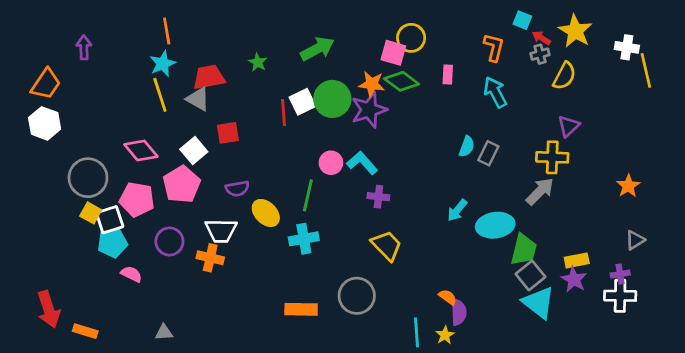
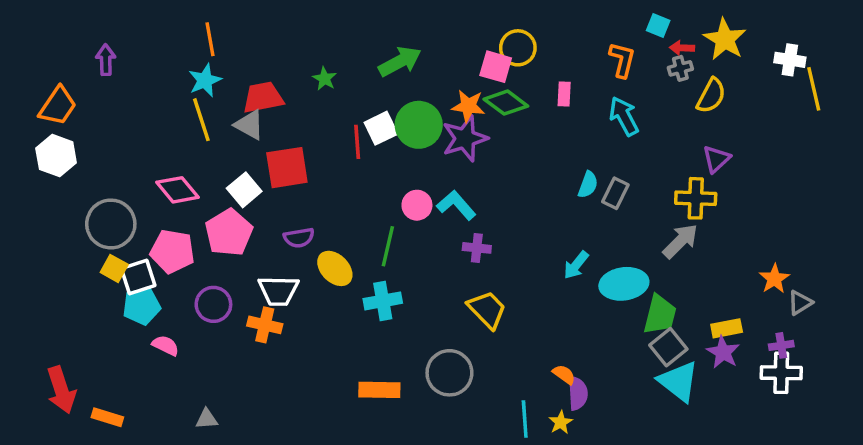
red arrow: (541, 38) -> (682, 48), turned -30
red square: (228, 133) -> (287, 168), size x1.5
orange star: (628, 186) -> (774, 279), moved

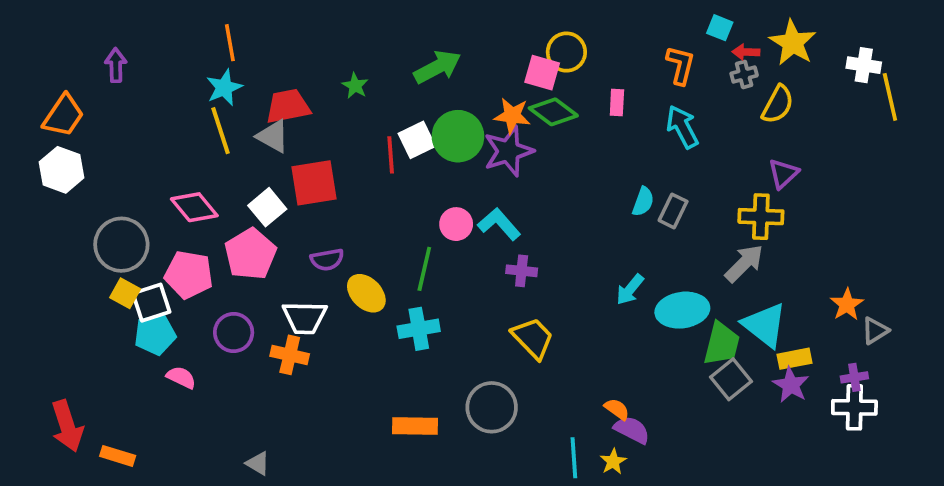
cyan triangle: (679, 381) -> (765, 325), moved
purple semicircle: (578, 393) -> (632, 430), turned -60
gray triangle: (207, 419) -> (258, 463), moved, turned 35

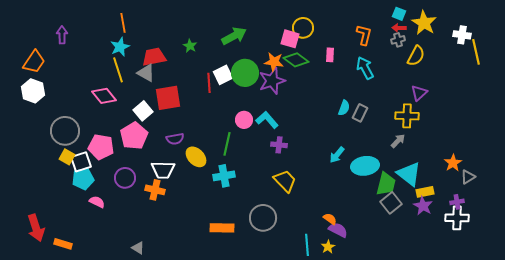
cyan square: (720, 28) -> (399, 14), moved
pink diamond: (194, 207) -> (104, 96), moved
gray arrow: (744, 263) -> (398, 141), size x0.7

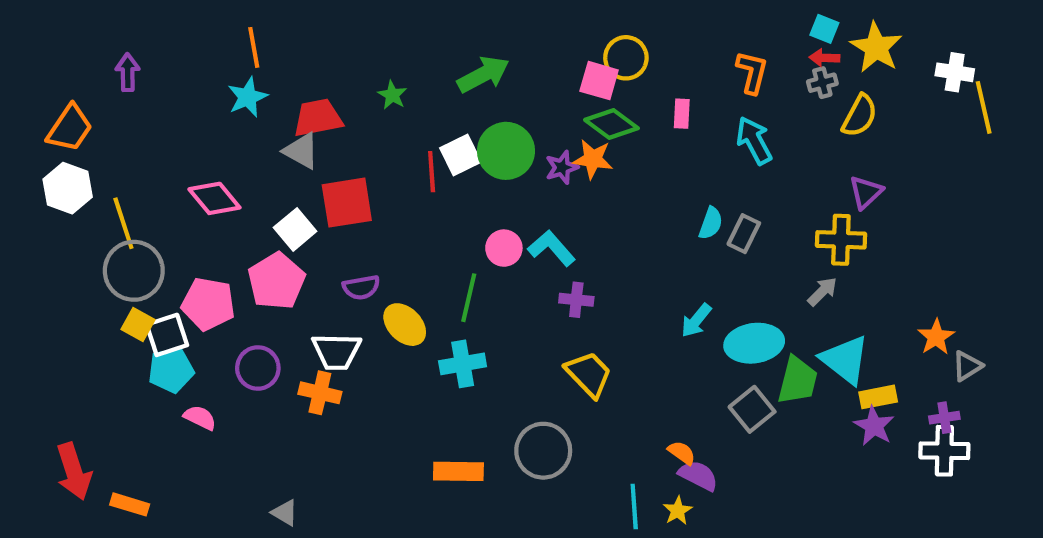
orange star: (274, 62) -> (593, 159), moved
yellow line: (118, 70) -> (123, 223), moved
purple star: (272, 81) -> (562, 167), size x0.6
gray square: (391, 203) -> (752, 409), moved

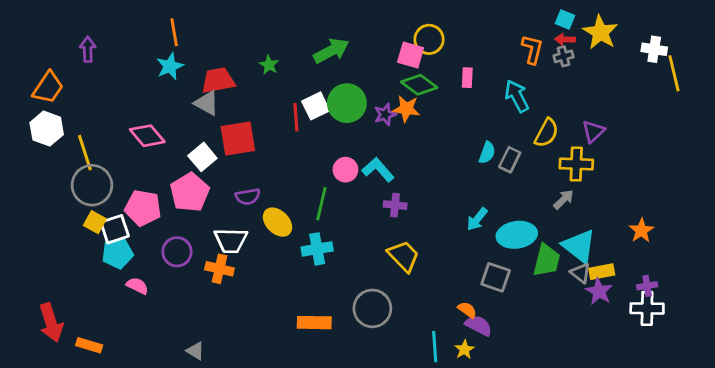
orange L-shape: (752, 72) -> (532, 49), moved
yellow semicircle: (860, 116) -> (547, 133), moved
gray triangle: (967, 366) -> (581, 273), moved, turned -50
gray square: (752, 409) -> (496, 277), moved, turned -32

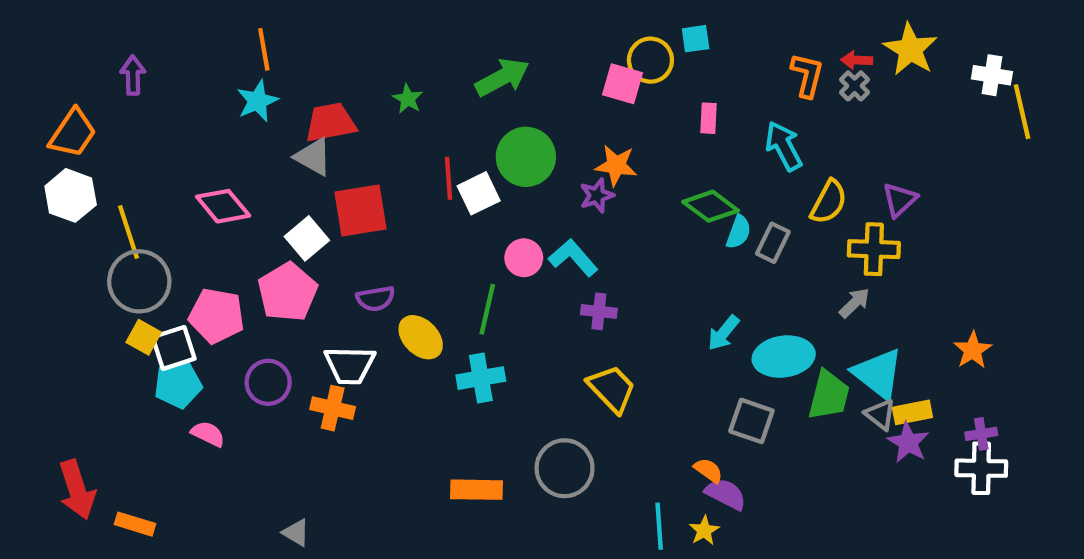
cyan square: (565, 20) -> (696, 39), moved, turned -30
gray cross: (564, 56) -> (855, 86), turned -30
green diamond: (419, 85) -> (711, 206), moved
white square: (316, 106) -> (479, 193), moved
purple star: (385, 114) -> (597, 195), moved

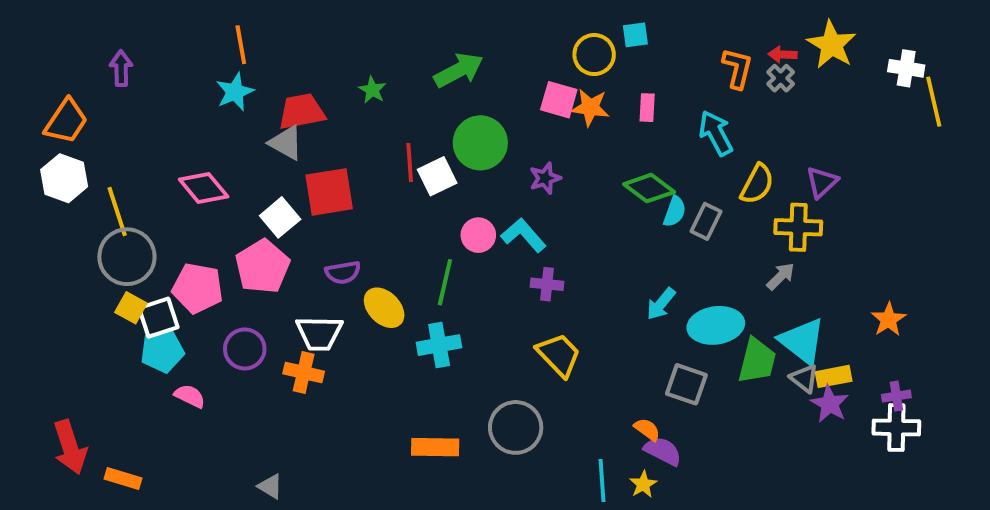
pink square: (623, 84) -> (559, 100), moved
orange star: (616, 165) -> (590, 108), moved

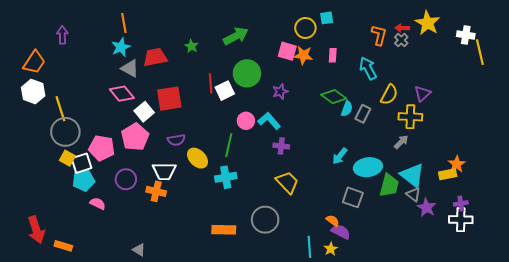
gray triangle: (286, 143) -> (130, 68), moved
pink diamond: (204, 188) -> (122, 94), moved
yellow rectangle: (834, 376) -> (448, 174), moved

